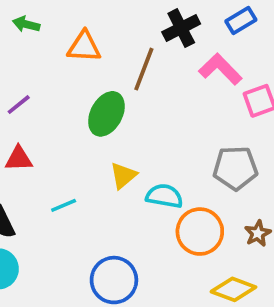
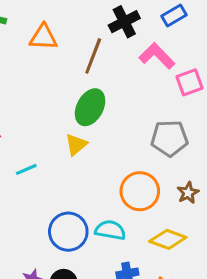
green ellipse: (106, 114) -> (90, 107), moved
cyan semicircle: (164, 196) -> (110, 230), moved

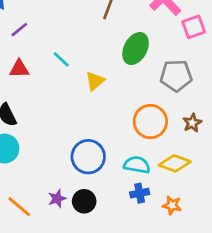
green ellipse: (90, 107) -> (136, 49), moved
cyan line: (26, 169) -> (61, 59), moved, turned 66
cyan semicircle: (110, 230) -> (137, 165), moved

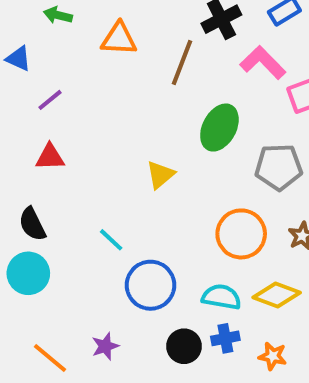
cyan line: (61, 59) -> (111, 240), moved
black circle: (84, 201) -> (184, 346), moved

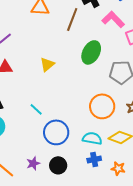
yellow triangle: (160, 175) -> (47, 64), moved
black circle: (184, 346) -> (58, 165), moved

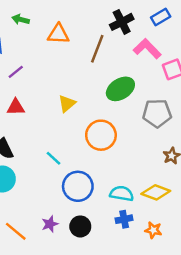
green ellipse: (91, 52) -> (120, 89), turned 30
orange circle: (102, 106) -> (101, 135), moved

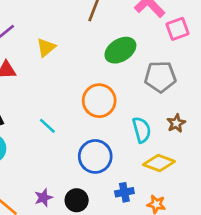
yellow triangle: (67, 104) -> (46, 48), moved
blue circle: (78, 186) -> (95, 156), moved
cyan semicircle: (122, 194) -> (142, 130), moved, turned 65

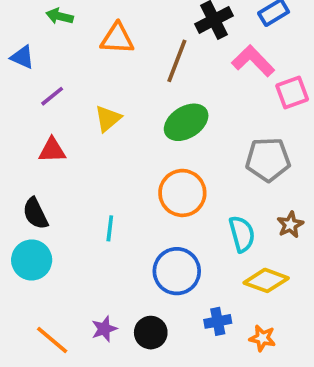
green ellipse: (120, 50) -> (186, 122), moved
cyan line: (47, 126) -> (110, 228), turned 54

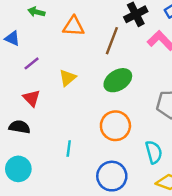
red triangle: (52, 150) -> (32, 98), turned 48
black semicircle: (35, 213) -> (20, 127), moved, turned 126

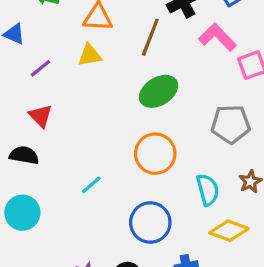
yellow triangle: (67, 78) -> (90, 55), moved, turned 30
cyan line: (69, 149) -> (91, 185), turned 42

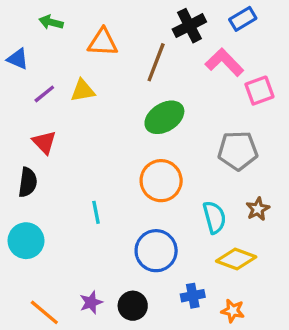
yellow triangle: (90, 55) -> (83, 91), moved
black semicircle: (24, 155) -> (28, 182), turned 88
cyan line: (91, 185) -> (96, 212), turned -60

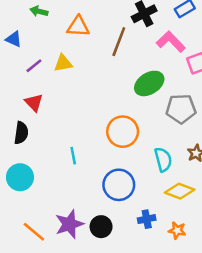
green ellipse: (164, 117) -> (149, 83), moved
purple star: (91, 302) -> (69, 224), size x1.6

